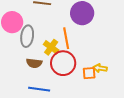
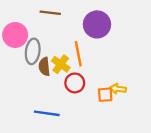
brown semicircle: (34, 63) -> (44, 67), moved, turned 77
red circle: (63, 63) -> (75, 83), size x0.7

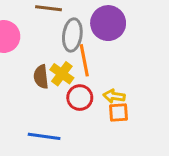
gray ellipse: (33, 51) -> (72, 35), moved
yellow arrow: (118, 89) -> (114, 96), moved

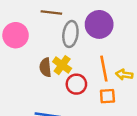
orange line: (84, 60) -> (104, 69), moved
yellow arrow: (114, 96) -> (124, 75), moved

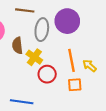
brown semicircle: (45, 67) -> (17, 45), moved
yellow arrow: (124, 75) -> (90, 66), turned 32

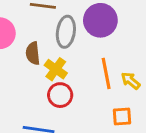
red circle: (47, 74) -> (60, 95), moved
orange square: (75, 85) -> (122, 117), moved

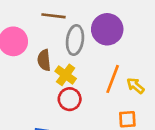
orange line: (106, 73) -> (113, 79), turned 32

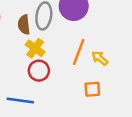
brown semicircle: (44, 60) -> (24, 25), moved

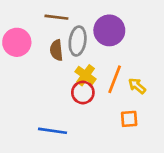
yellow cross: (35, 48) -> (86, 75), moved
red circle: (39, 71) -> (83, 93), moved

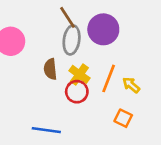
brown line: (56, 17) -> (68, 17), moved, turned 50
brown semicircle: (56, 50) -> (50, 69), moved
orange square: (129, 119) -> (123, 118), turned 30

